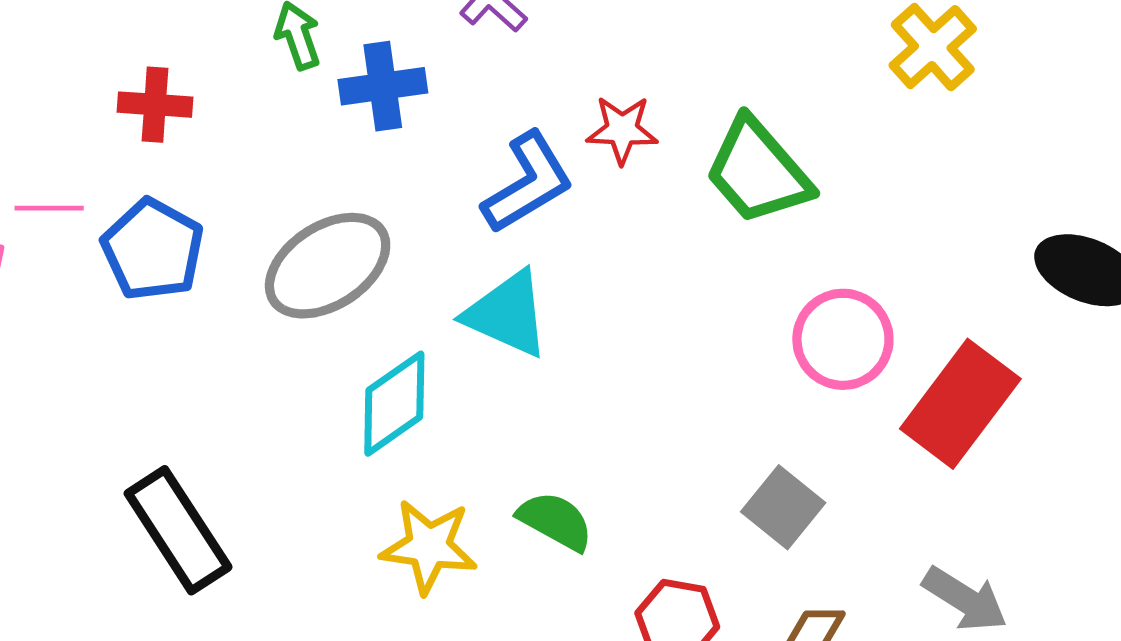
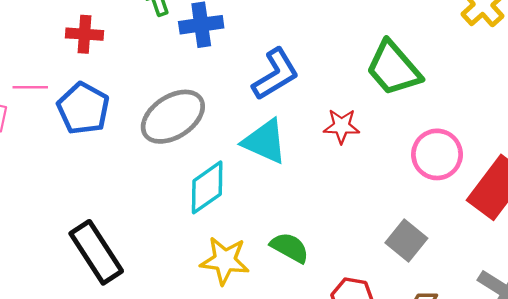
red star: (622, 130) -> (342, 126), moved

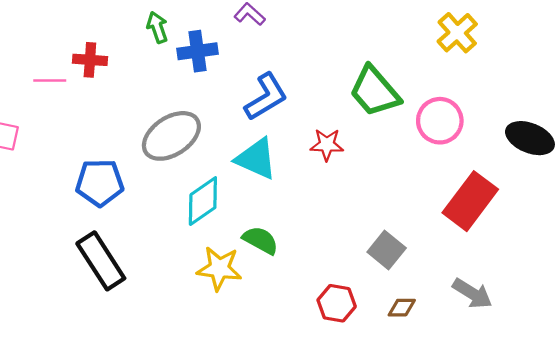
pink line: (30, 87) -> (50, 81), moved
blue pentagon: (83, 108) -> (100, 183), moved, turned -30
pink circle: (437, 154) -> (440, 121), moved
green semicircle: (290, 248) -> (261, 240), moved

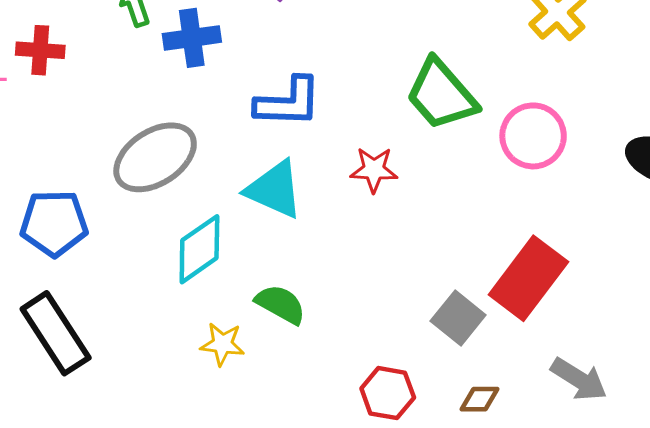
blue L-shape: (266, 97) -> (288, 102), turned 33
red rectangle: (470, 201) -> (528, 278), moved
yellow star: (219, 268) -> (222, 344), size x0.7

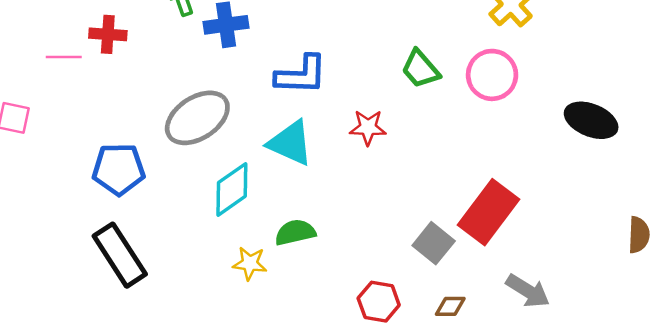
green trapezoid: (441, 95) -> (420, 69), size x0.7
pink circle: (533, 136) -> (492, 75), moved
green semicircle: (281, 304) -> (295, 232), turned -42

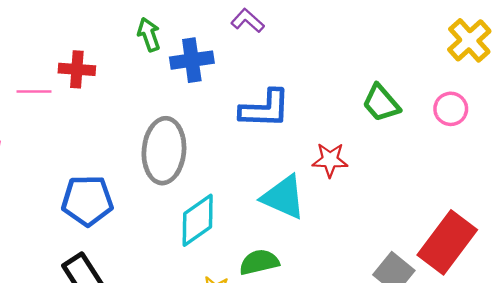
pink circle: (492, 75) -> (451, 109), size x0.7
gray ellipse: (197, 118) -> (164, 151), turned -52
cyan triangle: (290, 143) -> (284, 197), moved

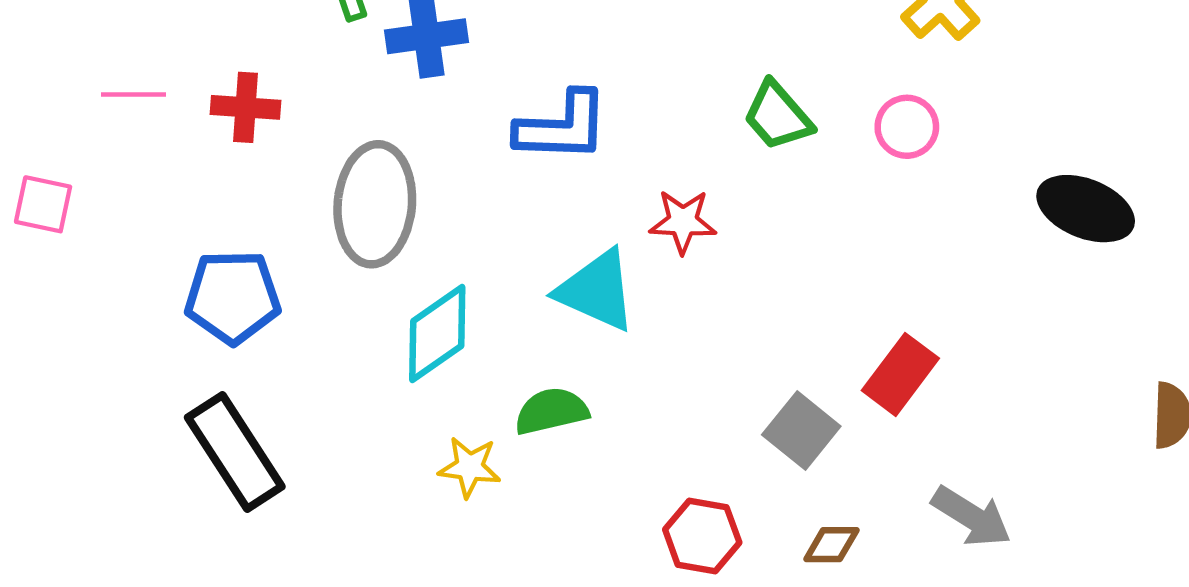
red cross: (77, 69) -> (246, 107), moved
red rectangle: (447, 242) -> (900, 374), size x0.7

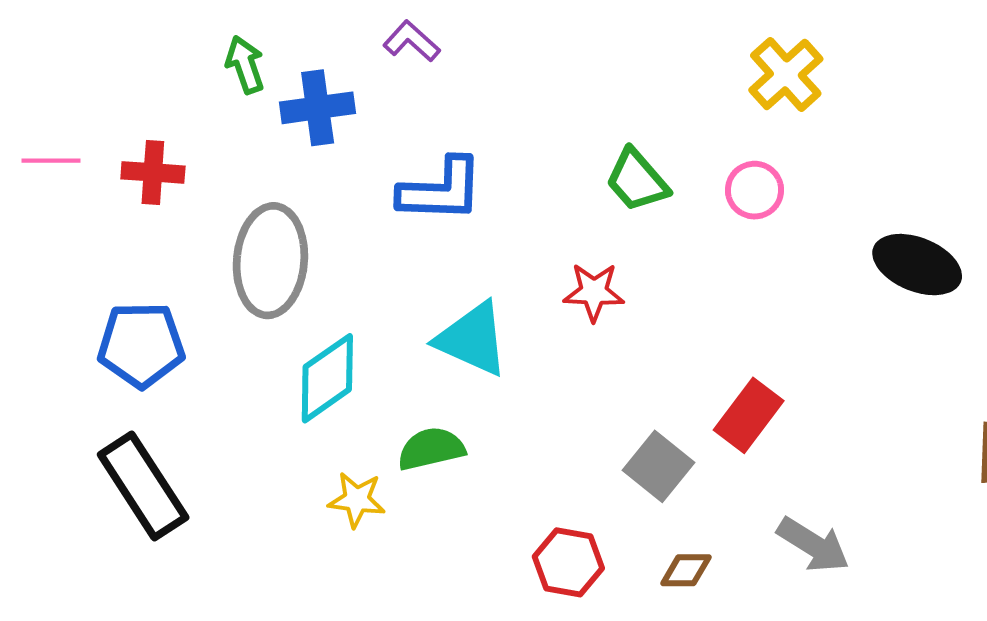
red star: (683, 222) -> (594, 292), moved

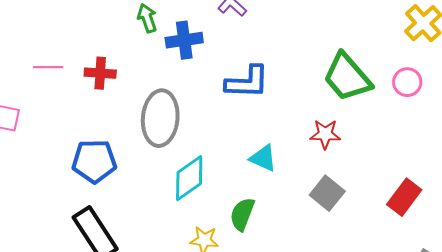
green trapezoid: (637, 180) -> (347, 77), size x1.5
cyan triangle: (472, 339) -> (263, 158), size x0.7
green semicircle: (431, 449) -> (242, 214), turned -56
gray square: (658, 466) -> (327, 193), moved

